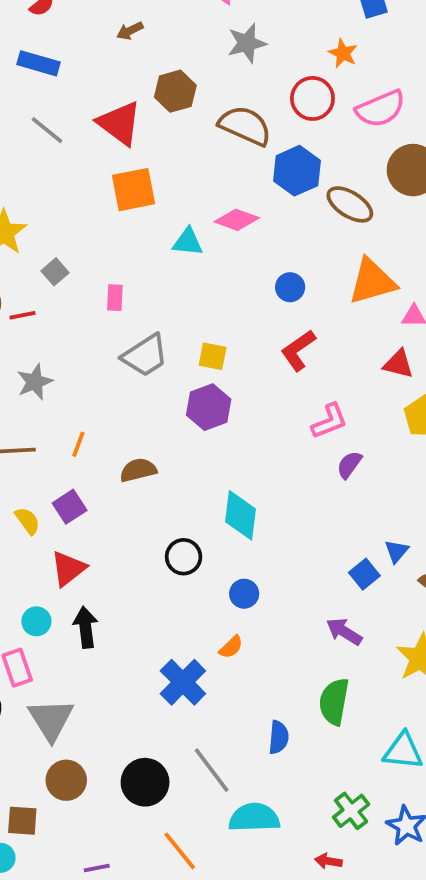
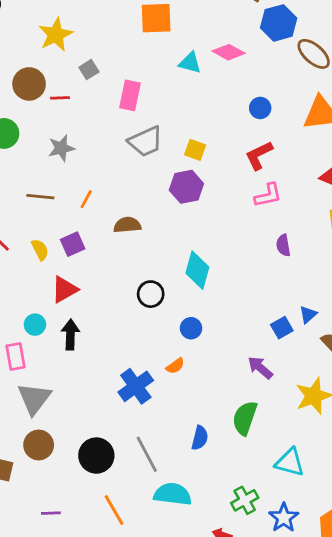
pink rectangle: (115, 298) -> (130, 95), size x1.5
pink L-shape: (329, 421) -> (268, 195), moved
purple semicircle: (349, 465) -> (283, 245), turned -55

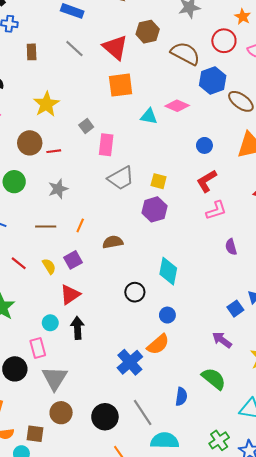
gray square: (89, 70) -> (86, 126), moved
orange semicircle: (175, 366) -> (158, 344), size x1.6
green semicircle: (245, 418) -> (214, 379), turned 115

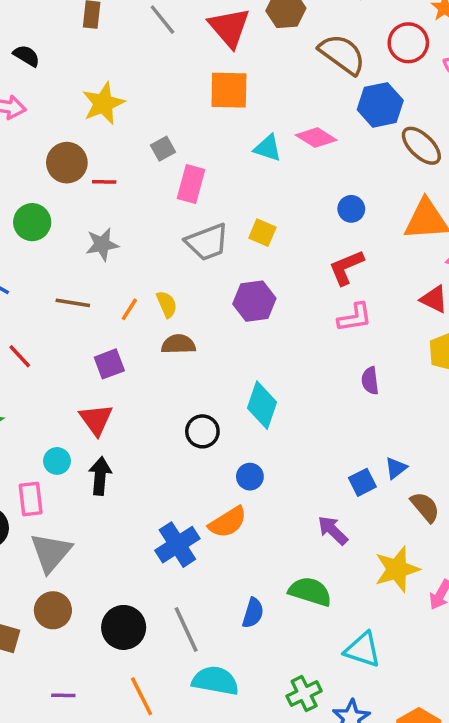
yellow square: (159, 181) -> (262, 233), moved
yellow semicircle: (49, 266) -> (167, 304), moved
red triangle: (70, 294) -> (96, 420), turned -40
green semicircle: (214, 379) -> (310, 592), turned -30

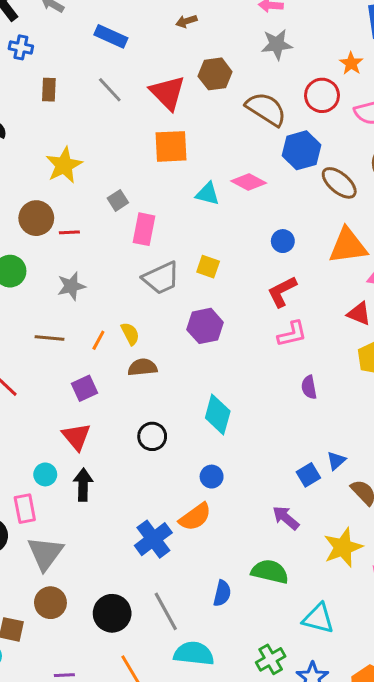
black circle: (202, 431) -> (152, 436), moved

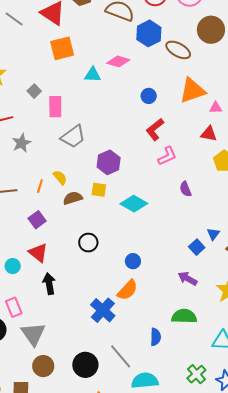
yellow square: (208, 267) -> (99, 190), moved
gray star: (71, 286) -> (22, 143), moved
cyan diamond: (218, 415) -> (134, 204), moved, turned -64
cyan circle: (45, 474) -> (13, 266), moved

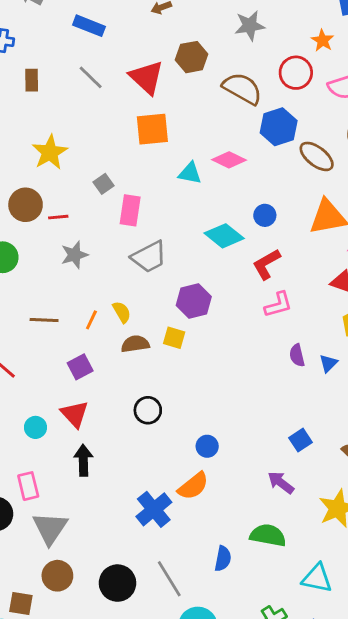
cyan diamond: (134, 204) -> (224, 236), moved
blue triangle: (213, 234) -> (328, 363), moved

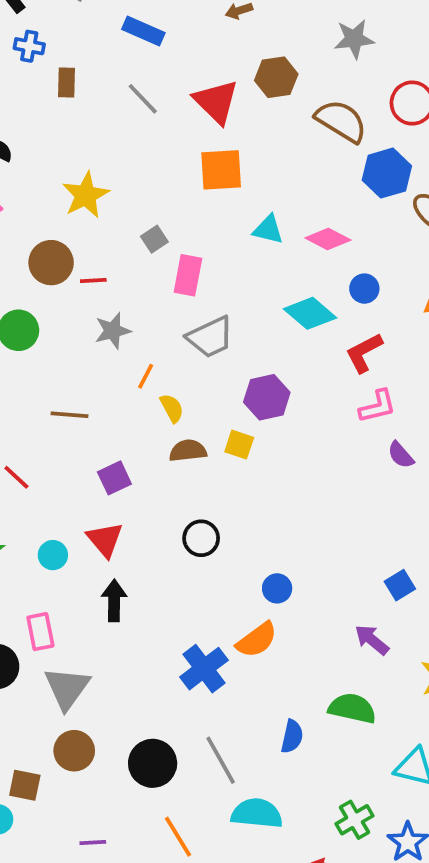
brown rectangle: (32, 80) -> (66, 83), moved
pink diamond: (229, 160) -> (328, 239), moved
orange line: (91, 320) -> (146, 376), moved
purple semicircle: (297, 355) -> (401, 455), moved, turned -30

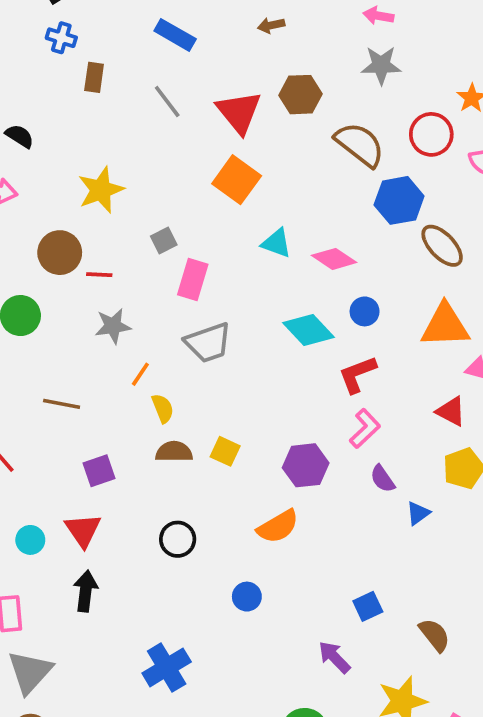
orange square: (221, 170) -> (237, 180), turned 33
purple hexagon: (267, 397) -> (306, 465), moved
pink L-shape: (377, 406) -> (365, 428), turned -36
orange semicircle: (257, 640) -> (278, 527), moved

